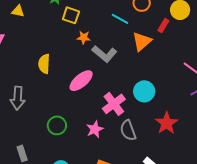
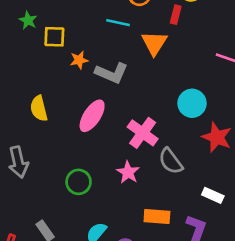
cyan circle: (144, 91) -> (192, 103), moved

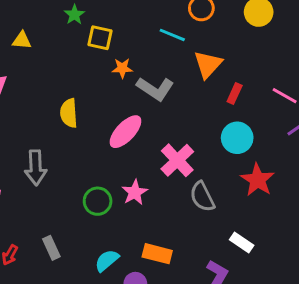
red rectangle: (176, 15) -> (235, 93), moved
pink star: (128, 172) -> (135, 192), moved
orange rectangle: (157, 216) -> (157, 254), moved

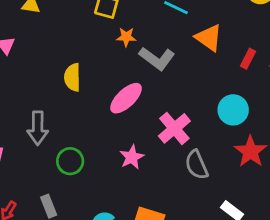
orange triangle: (208, 64) -> (209, 38), turned -40
red rectangle: (235, 93) -> (248, 59), moved
green circle: (98, 201) -> (70, 161), moved

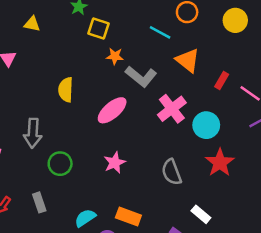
pink cross: (174, 128) -> (172, 109), moved

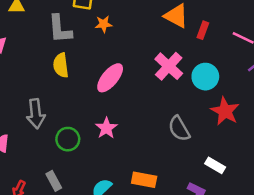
gray L-shape: (141, 76) -> (60, 29), moved, turned 56
red rectangle: (222, 80) -> (203, 30), moved
pink star: (115, 163) -> (106, 128), moved

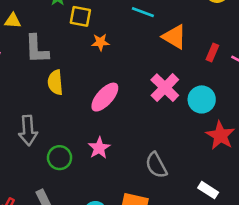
gray L-shape: (60, 29) -> (37, 49), moved
red rectangle: (203, 30) -> (212, 52), moved
gray semicircle: (179, 129) -> (156, 165), moved

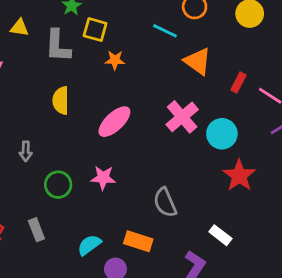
gray L-shape: (37, 49) -> (58, 46), moved
gray arrow: (28, 130) -> (26, 151), size x0.6
pink star: (99, 148) -> (103, 178), turned 30

